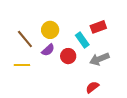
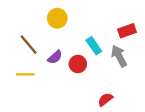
red rectangle: (98, 27) -> (127, 31), moved
yellow circle: (50, 30) -> (57, 18), moved
gray arrow: (99, 59) -> (119, 56), moved, turned 84

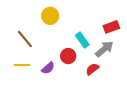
gray arrow: (119, 56) -> (104, 49), turned 78
purple semicircle: (55, 57) -> (48, 68), moved
red semicircle: (105, 99) -> (92, 69), moved

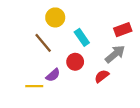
brown line: (25, 39) -> (43, 43), moved
cyan rectangle: (82, 40) -> (82, 37), moved
yellow line: (22, 65) -> (34, 86), moved

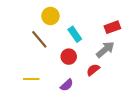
purple semicircle: (53, 75) -> (67, 85), moved

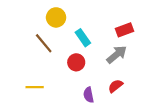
red semicircle: (93, 70) -> (115, 86), moved
purple semicircle: (67, 85) -> (89, 95), moved, turned 120

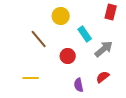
yellow circle: (56, 17) -> (61, 16), moved
red rectangle: (124, 30) -> (111, 12), moved, turned -56
cyan rectangle: (83, 38) -> (85, 34), moved

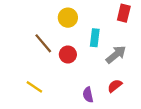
cyan rectangle: (85, 34) -> (95, 38), turned 42
red circle: (68, 56) -> (68, 54), moved
yellow line: (31, 78) -> (34, 87), turned 35

